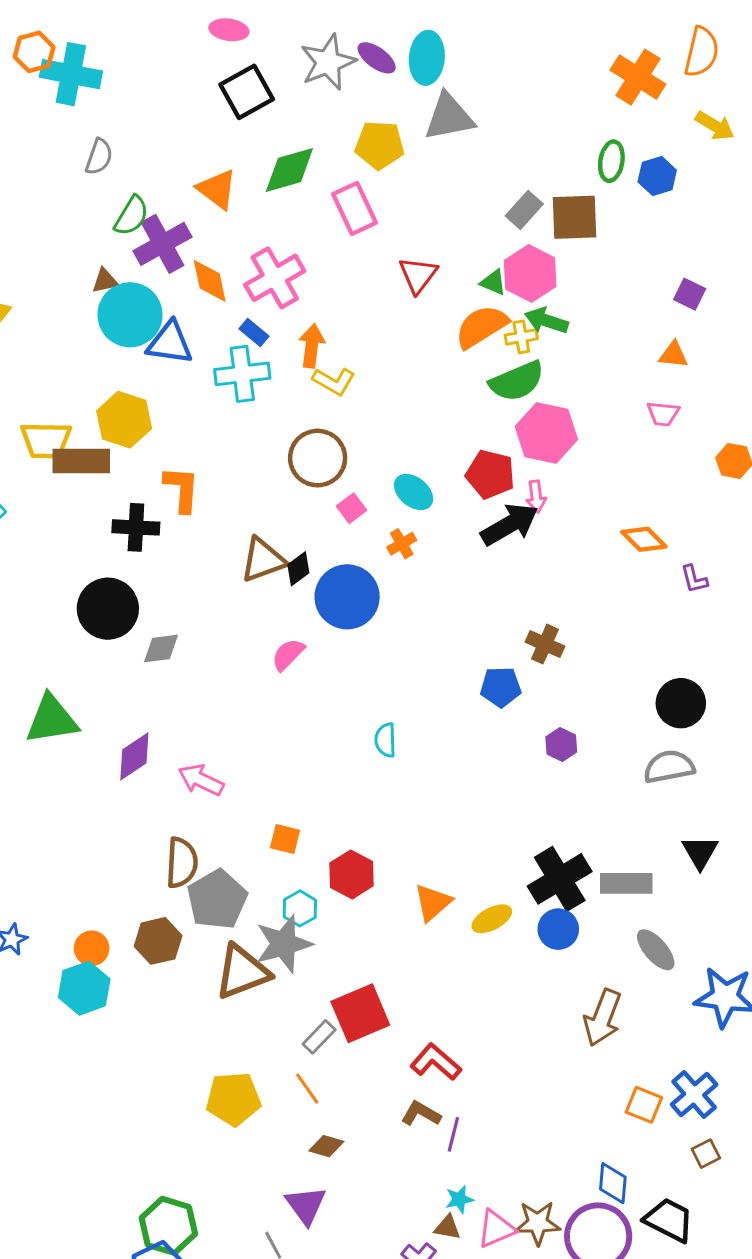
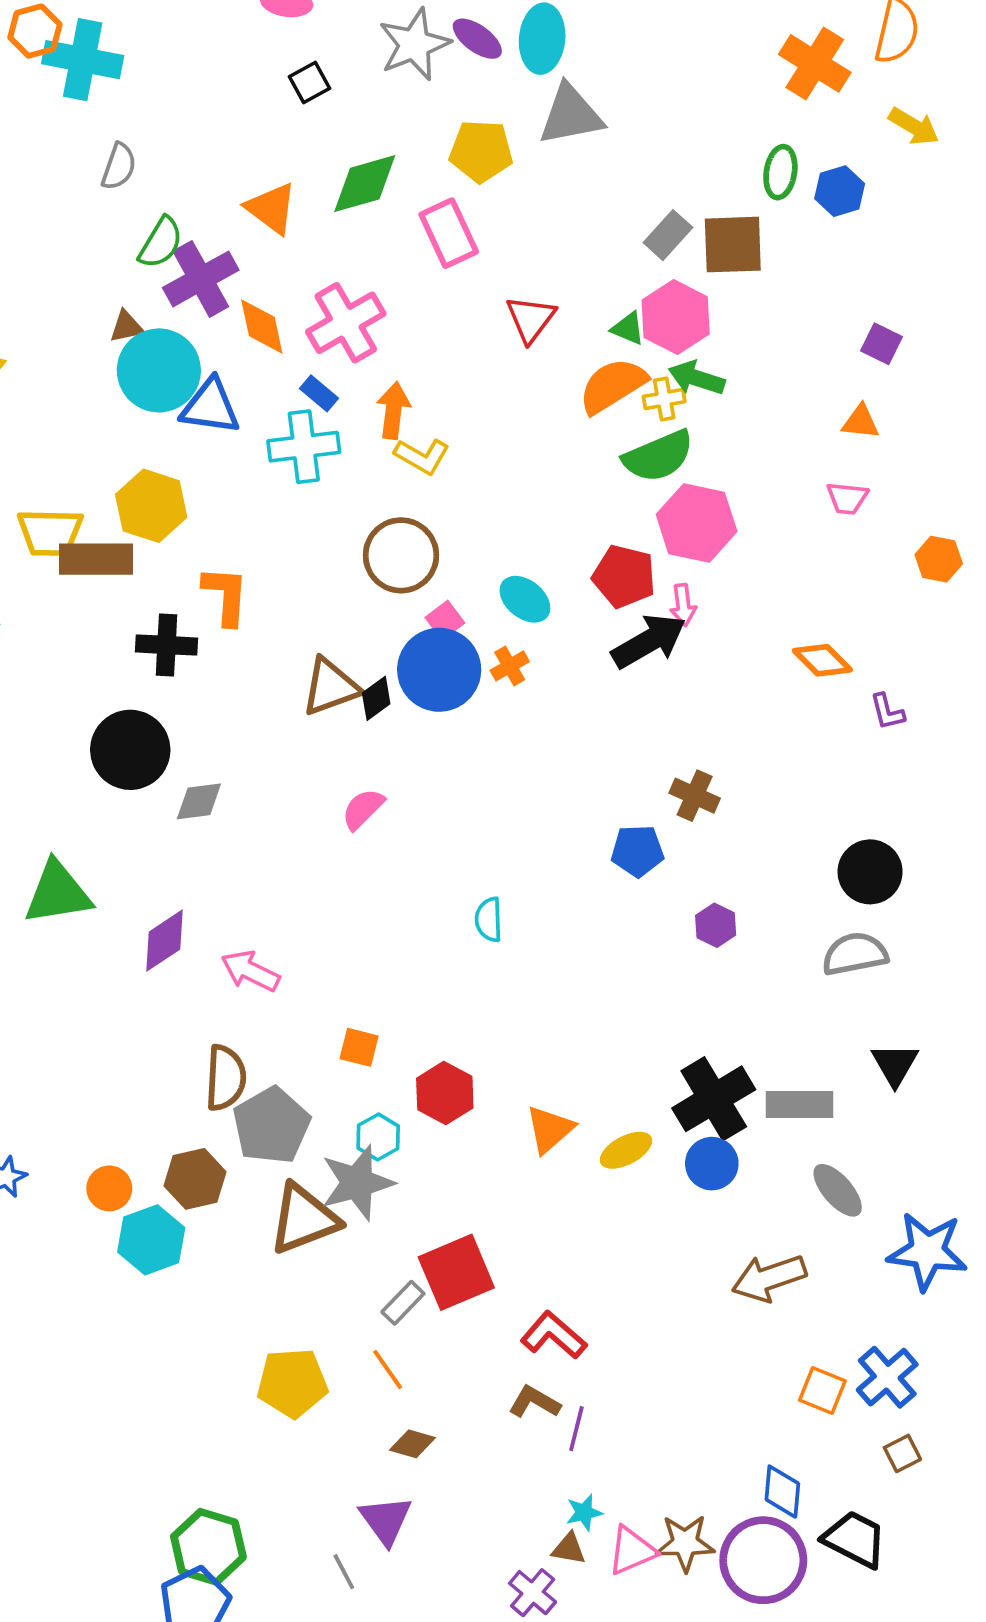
black square: (247, 92) -> (309, 83), size x0.6
blue circle: (347, 597) -> (439, 670), moved
cyan hexagon: (84, 988) -> (151, 1240), moved
brown arrow: (603, 1018) -> (769, 1278), turned 50

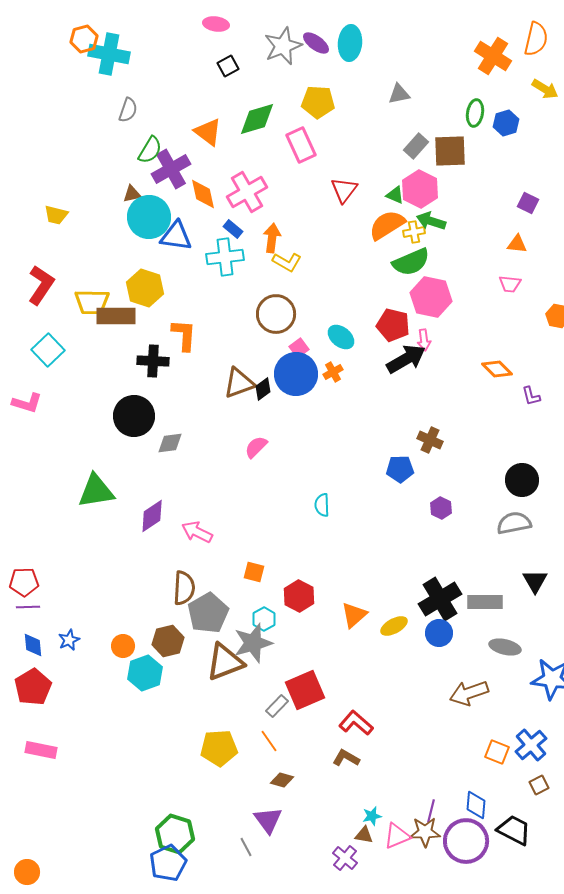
gray triangle: (571, 115) -> (399, 94), moved, size x0.6
gray ellipse: (838, 1190) -> (505, 647), turned -36
purple line: (576, 1429) -> (431, 811), moved

